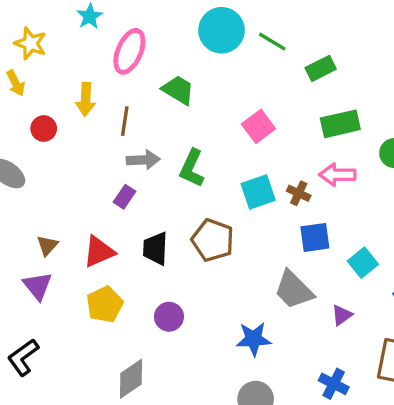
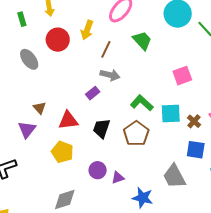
red circle: (44, 129) -> (58, 40), size x1.5
green L-shape: (192, 168) -> (142, 103), moved, turned 90
brown triangle: (47, 246) -> (40, 108), turned -40
yellow pentagon: (105, 304) -> (62, 152), turned 30
purple triangle: (342, 315) -> (118, 178), moved

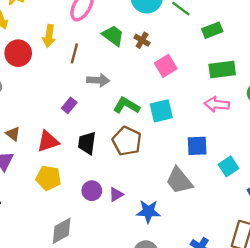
gray arrow: (110, 75) -> (98, 80), moved
brown cross: (194, 121) -> (142, 40), moved

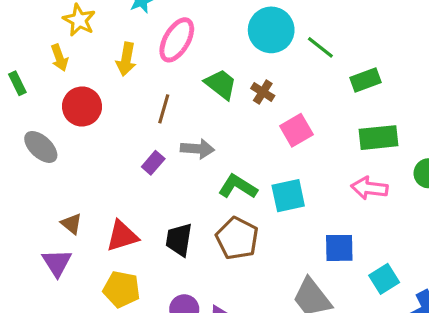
yellow arrow: (49, 36) -> (126, 59), moved
purple rectangle: (69, 105) -> (153, 163), moved

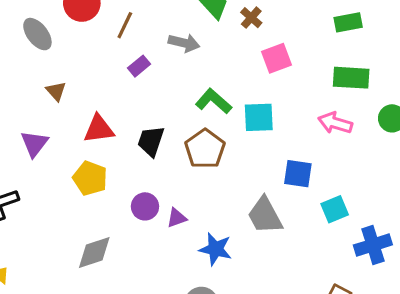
brown line: (164, 109) -> (125, 25), moved
gray arrow: (197, 149) -> (184, 43), moved
brown triangle: (71, 224) -> (56, 91), moved

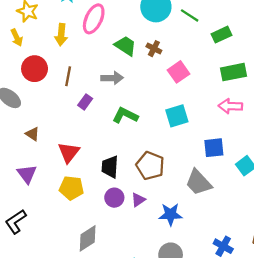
green L-shape: (213, 101) -> (125, 115), moved
red triangle: (99, 129) -> (69, 152), turned -30
black trapezoid: (151, 141) -> (110, 167), moved
brown pentagon: (205, 149) -> (150, 166), moved

